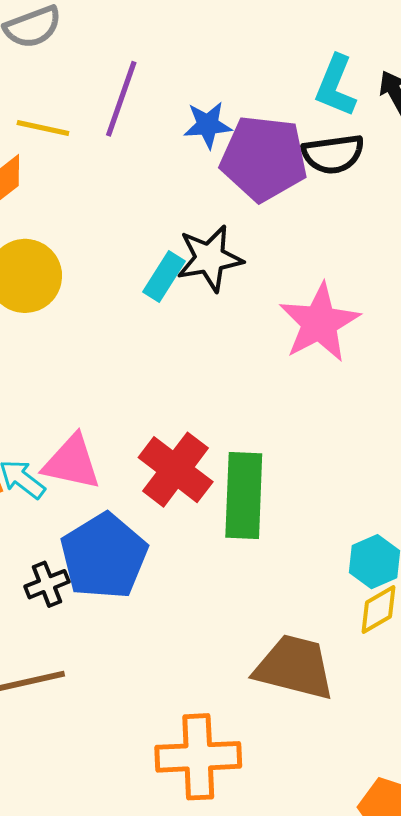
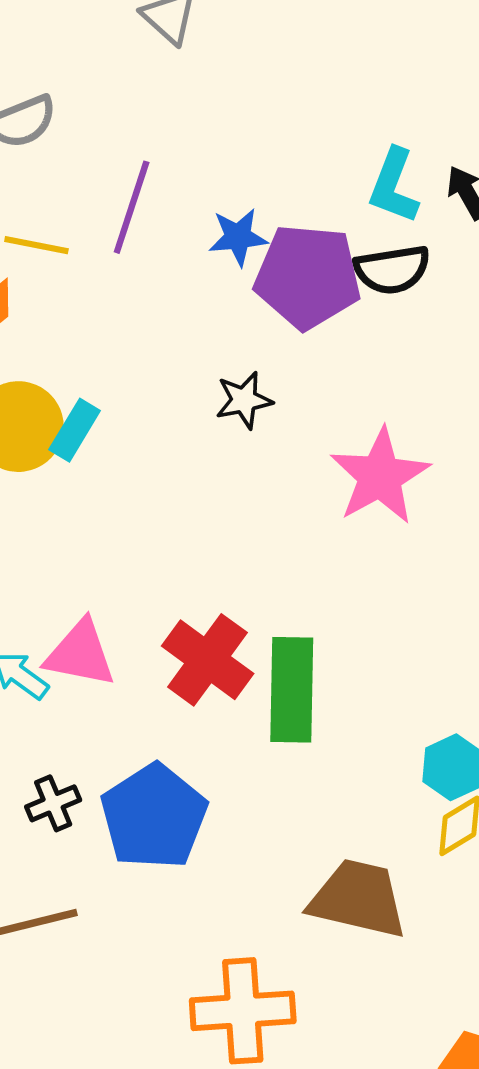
black star: (210, 258) -> (244, 400), size x0.7
cyan rectangle: (164, 277) -> (75, 430), moved
blue pentagon: (104, 556) -> (154, 817), moved

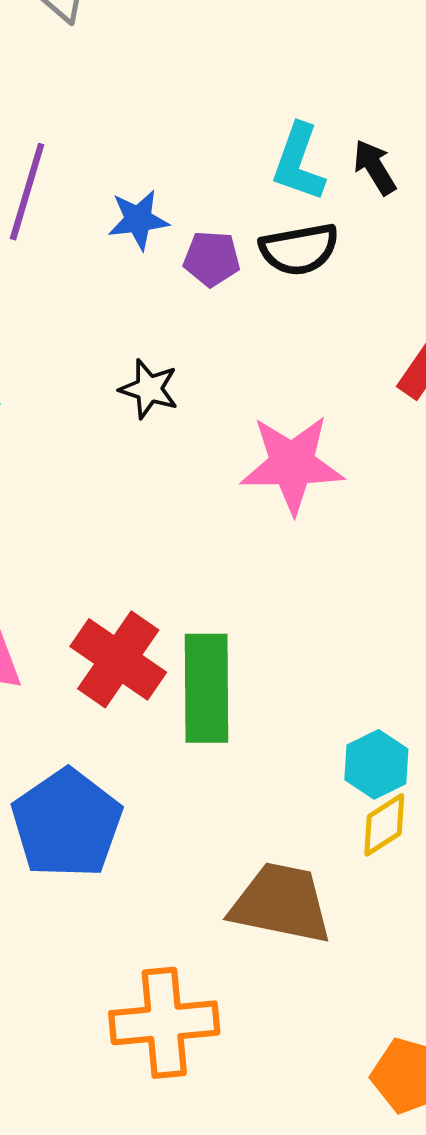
purple pentagon: (308, 276) -> (212, 259), size x0.5
black star: (244, 400) -> (149, 389), turned 30
pink star: (380, 476) -> (292, 464), turned 30

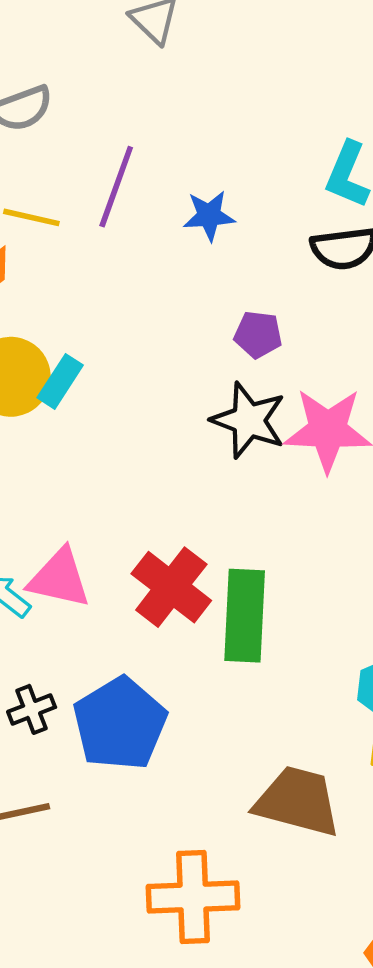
purple pentagon: (212, 259) -> (258, 335), moved
black star: (149, 389) -> (249, 420), moved, size x1.5

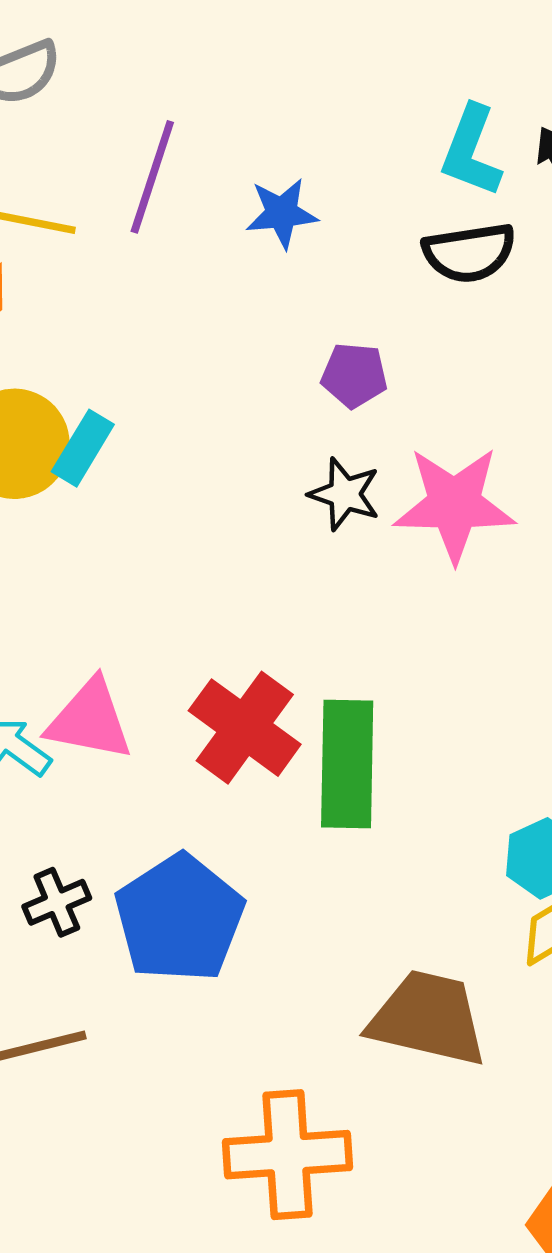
black star: (249, 420) -> (345, 494), size x0.7

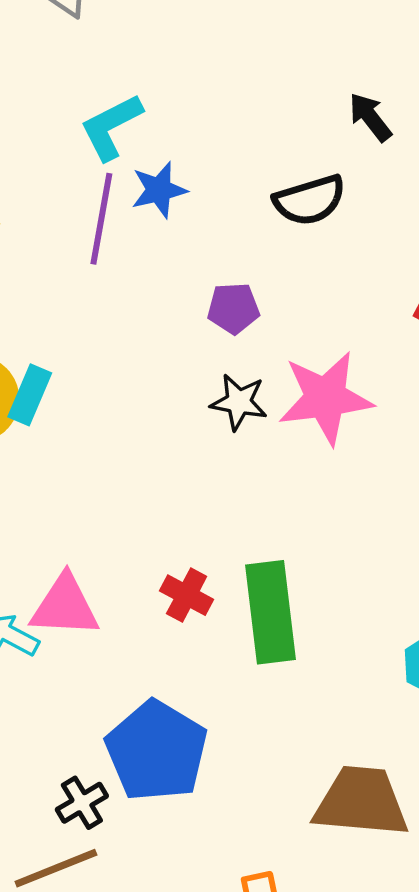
cyan L-shape: (471, 151) -> (111, 127), moved, turned 50
purple line: (152, 177) -> (101, 219), moved
red cross: (245, 728) -> (187, 595), size x0.6
black cross: (57, 902) -> (82, 803), moved

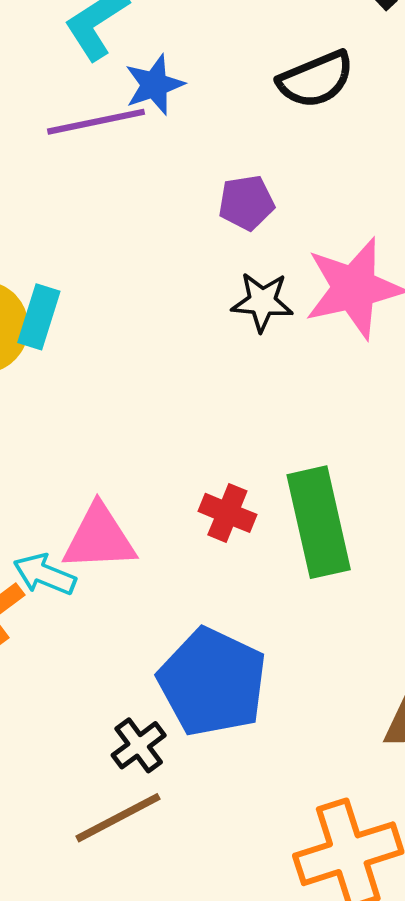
purple line: (101, 219) -> (96, 122), turned 74

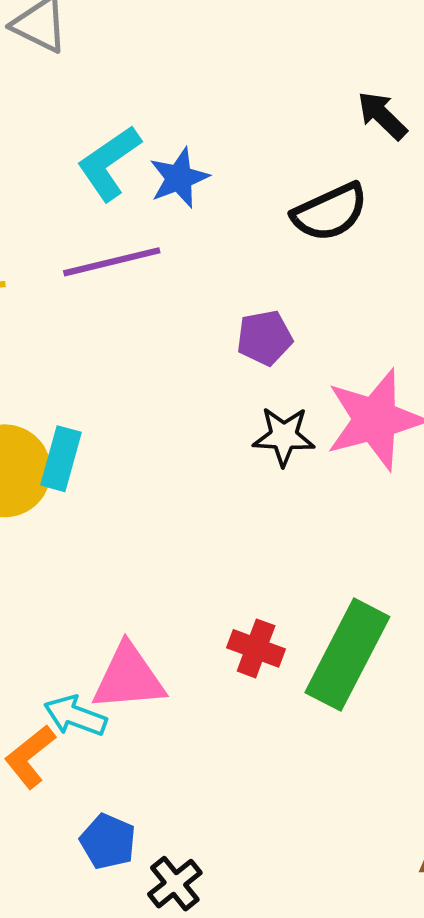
blue star: (154, 85) -> (179, 178), moved
green rectangle: (319, 522) -> (347, 655), turned 42
blue pentagon: (212, 682) -> (108, 841), moved, size x0.5

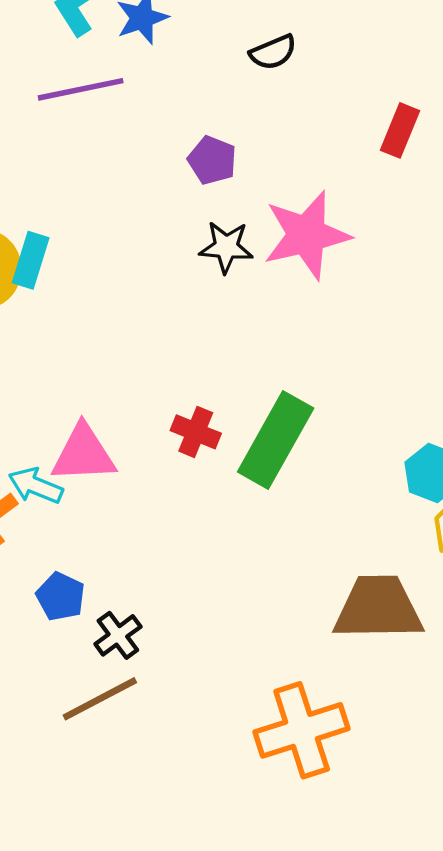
black semicircle: (330, 212) -> (273, 52), size x0.7
purple pentagon: (265, 338) -> (212, 160), turned 30

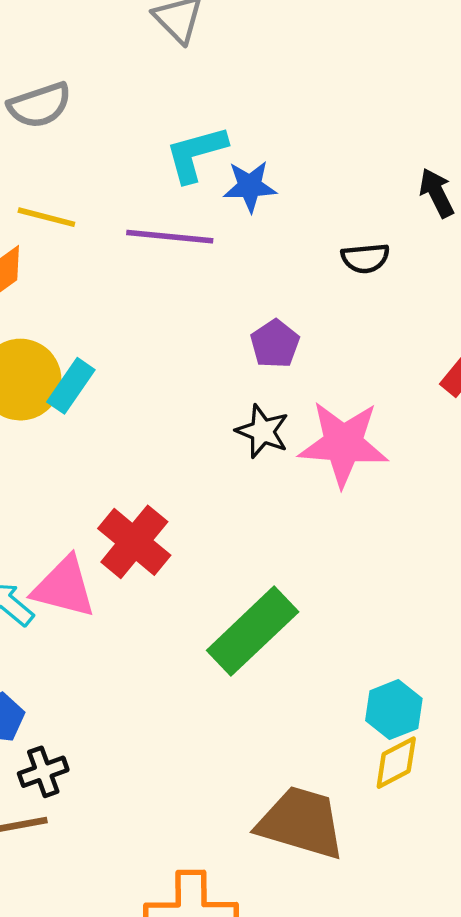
red cross: (196, 432) -> (134, 542), moved, size x1.5

